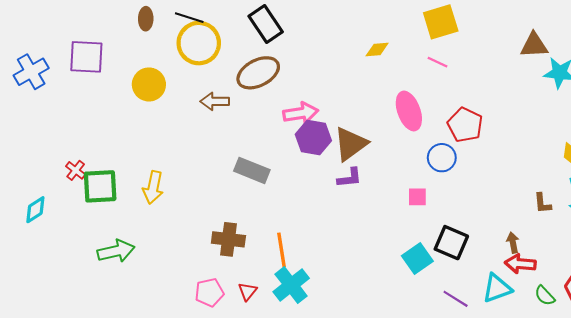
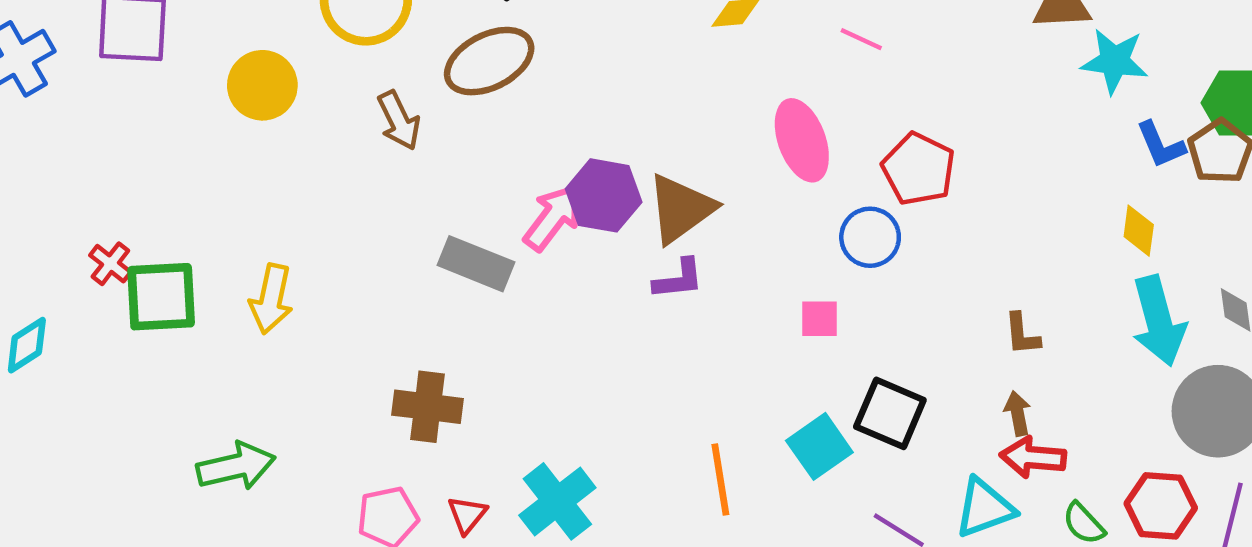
brown arrow: (215, 101) -> (399, 121), turned -116
pink arrow: (301, 113) -> (553, 217), moved, turned -44
brown L-shape: (543, 203) -> (1022, 334), moved
orange line: (282, 250) -> (720, 479), moved
green arrow: (116, 251) -> (236, 466), moved

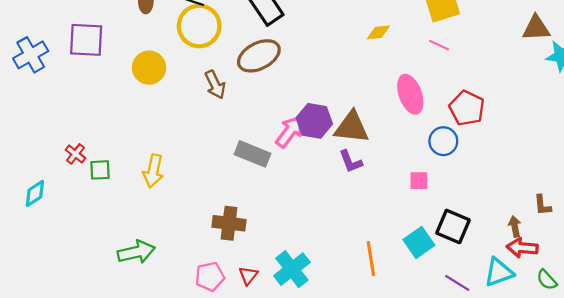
brown triangle: (681, 209) -> (352, 127), turned 42
purple L-shape: (679, 279) -> (351, 161), turned 75
green square: (161, 297) -> (100, 170), size x0.6
brown L-shape: (1022, 334) -> (543, 205), moved

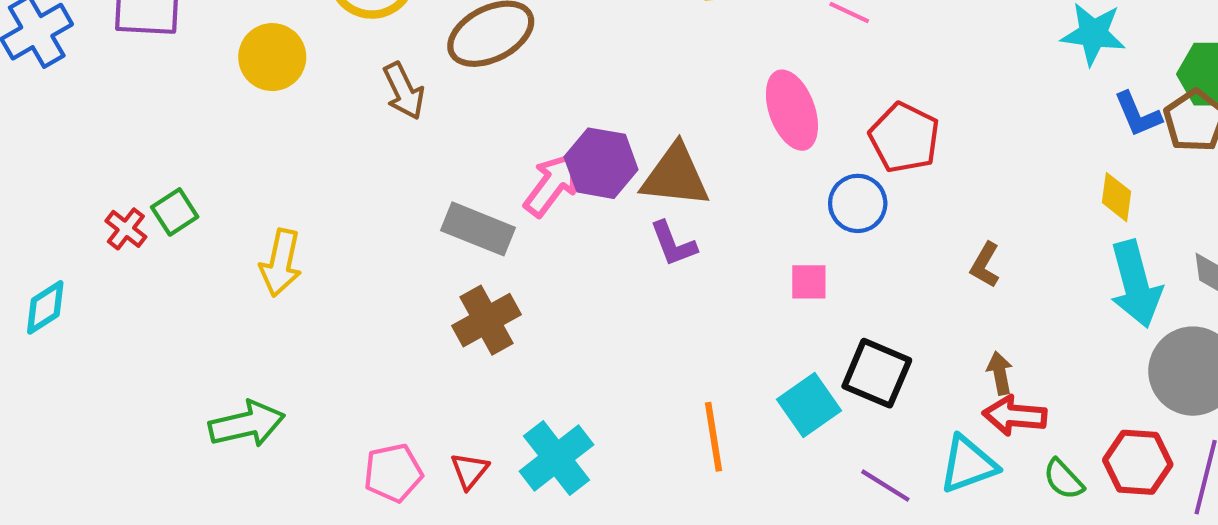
green square: (100, 170) -> (175, 212), moved, turned -30
brown L-shape: (543, 205) -> (985, 265), moved, turned 35
brown cross: (229, 223) -> (486, 320), moved, turned -36

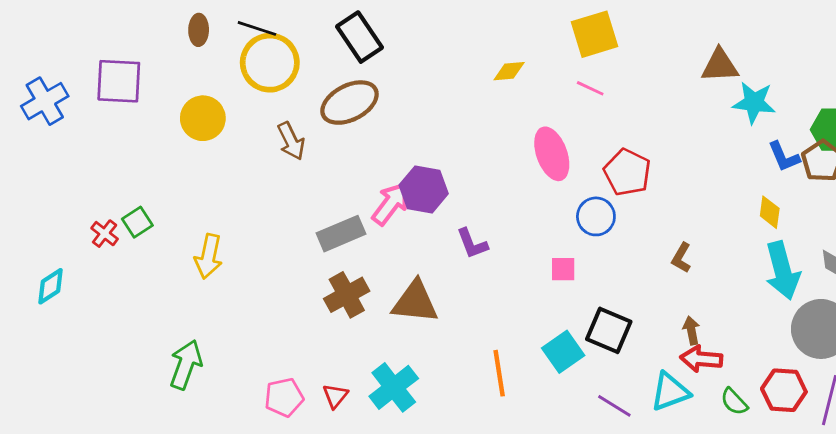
brown triangle: (675, 176) -> (415, 302), moved
gray rectangle: (478, 229) -> (341, 234), turned -45
green arrow: (247, 424) -> (186, 365), turned -57

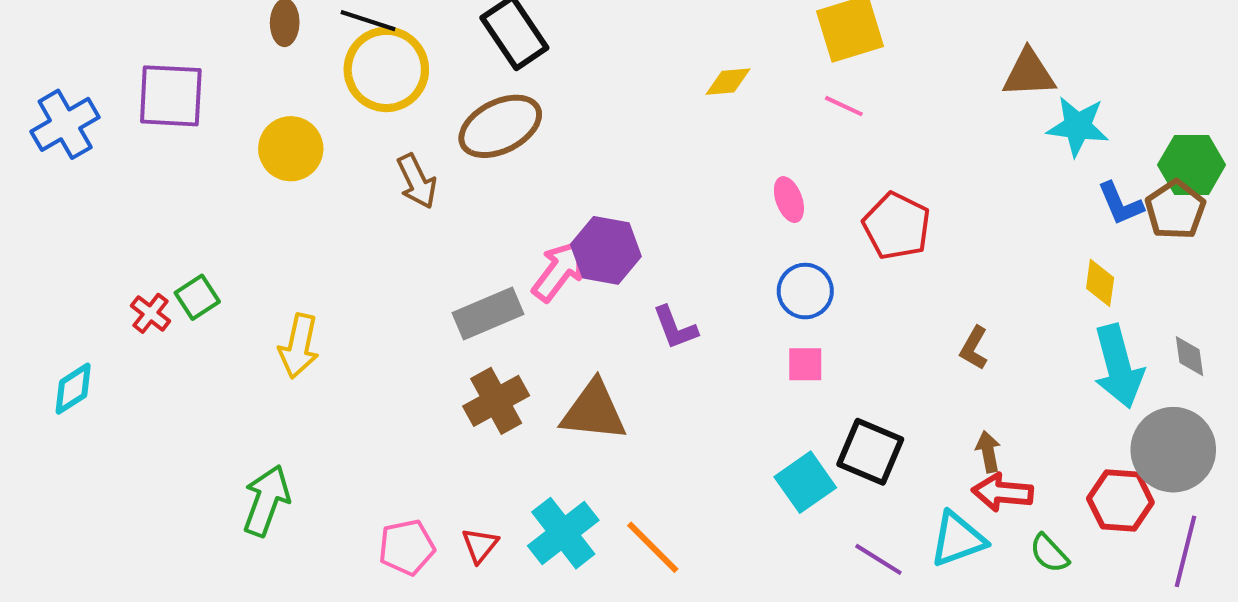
pink ellipse: (552, 154) -> (789, 200), size x0.6
blue circle: (596, 216) -> (805, 291), moved
orange line: (499, 373) -> (653, 547), moved, turned -36
red hexagon: (784, 390) -> (1120, 500), moved

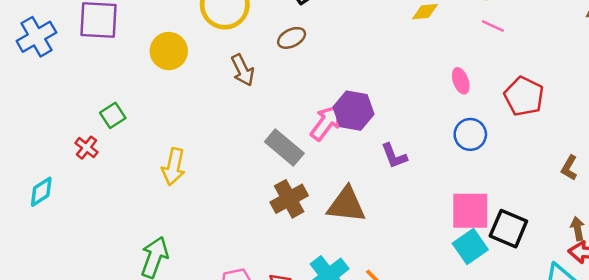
brown ellipse: (500, 126) -> (292, 38), size x0.6
green square: (197, 297) -> (113, 115), moved
gray rectangle: (488, 313) -> (284, 148), turned 63
pink square: (805, 364) -> (470, 211), moved, size x1.8

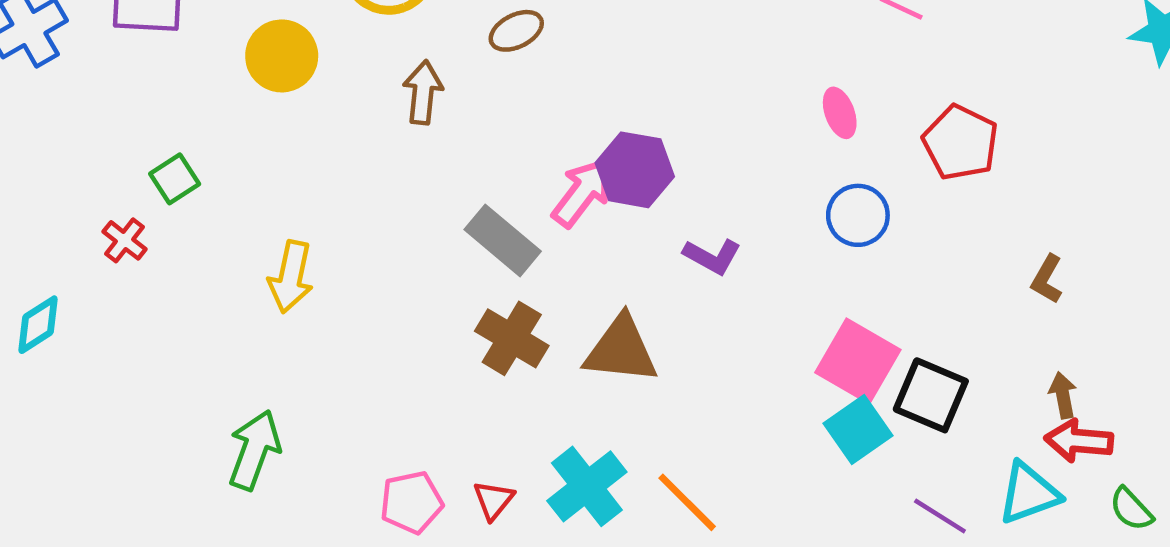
brown arrow: (243, 70) -> (423, 92), turned -148
purple L-shape: (394, 156) -> (712, 256), turned -40
brown cross: (289, 199) -> (512, 338), turned -30
pink square: (470, 211) -> (858, 361), turned 30

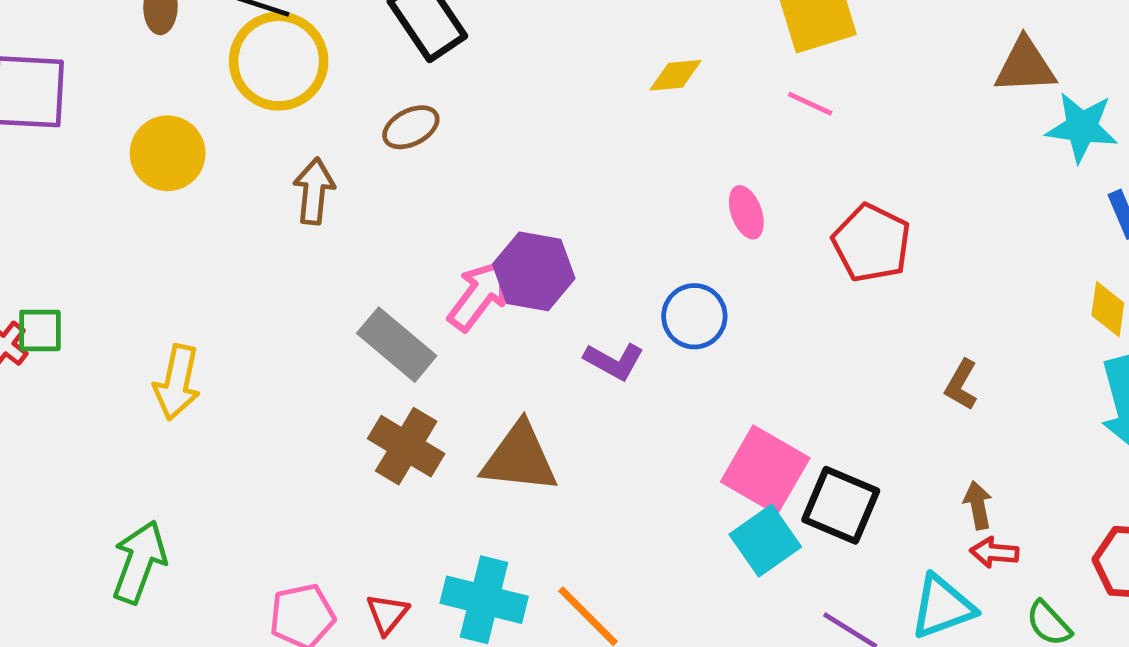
green square: (175, 179) -> (40, 330), moved, turned 33
blue circle: (858, 215) -> (694, 316), moved
red arrow: (1079, 441) -> (994, 552), size x0.7
cyan cross: (587, 486) -> (484, 600), turned -38

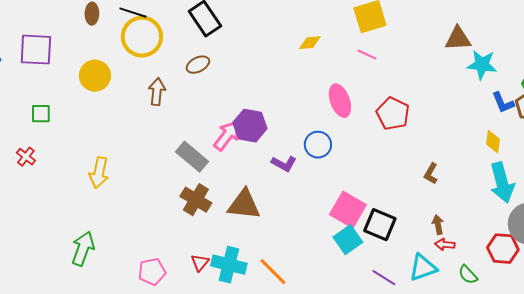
pink ellipse: (746, 212) -> (340, 101), size x1.5
green square: (40, 330) -> (41, 114), moved
red triangle: (387, 614) -> (200, 263), moved

